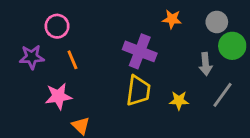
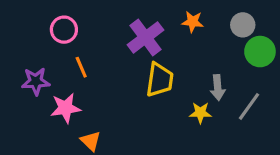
purple cross: (140, 51) -> (145, 37), moved, turned 32
purple star: (32, 57) -> (36, 81), moved
gray arrow: (206, 64) -> (218, 88), moved
yellow trapezoid: (138, 91) -> (160, 80), moved

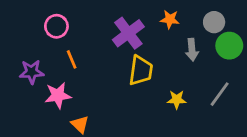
gray arrow: (218, 88) -> (192, 50), moved

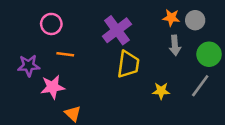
orange star: (170, 19) -> (171, 18), moved
green circle: (229, 46) -> (209, 54), moved
orange line: (72, 59) -> (65, 54), turned -60

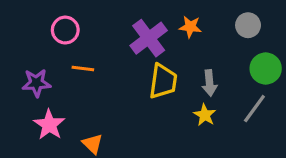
orange star: (171, 18) -> (190, 27), moved
gray arrow: (175, 45) -> (210, 83), moved
pink star: (53, 87) -> (49, 125), moved, turned -30
yellow star: (161, 91) -> (205, 115), turned 30

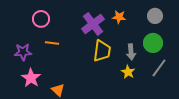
green circle: (266, 68) -> (153, 43), moved

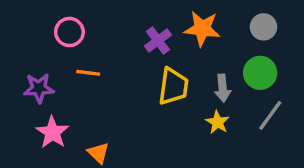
orange star: (119, 17) -> (202, 29), size x1.5
purple cross: (93, 24) -> (158, 41), size x0.7

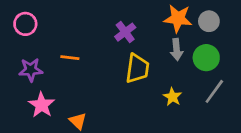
orange star: (202, 29) -> (178, 19), moved
pink circle: (69, 32) -> (25, 24), moved
gray arrow: (223, 88) -> (177, 50), moved

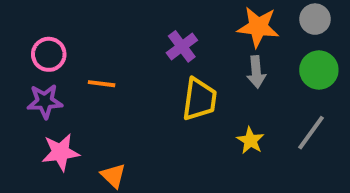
gray circle: (209, 21) -> (315, 19), moved
pink circle: (25, 24) -> (49, 54), moved
green circle: (206, 58) -> (319, 70), moved
pink star: (42, 105) -> (60, 152), turned 30

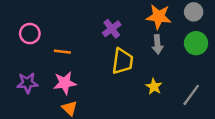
purple star: (45, 101) -> (27, 83), moved
gray line: (311, 133) -> (191, 95), moved
pink star: (60, 152) -> (65, 83), moved

